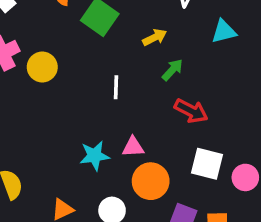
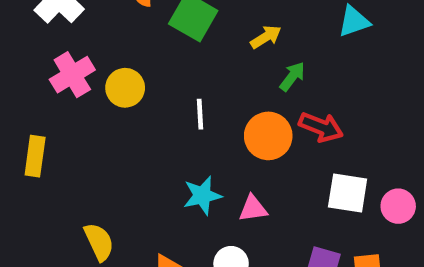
white line: (116, 87) -> (200, 114), moved
pink triangle: (133, 147) -> (253, 209), moved
orange circle: (151, 181) -> (268, 136), moved

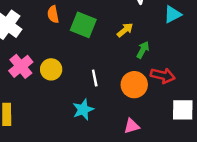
cyan star: (202, 195) -> (83, 110), moved

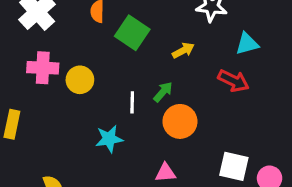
green arrow: (143, 50) -> (163, 92), moved
pink cross: (21, 66) -> (43, 68), turned 30
red arrow: (163, 76) -> (233, 81), moved

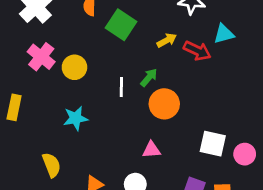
pink cross: (43, 68) -> (41, 57), turned 36
red arrow: (233, 81) -> (197, 51), moved
cyan star: (109, 139) -> (76, 118), moved

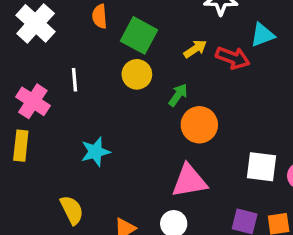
pink cross: (41, 57) -> (33, 101), moved
yellow circle: (74, 67) -> (137, 74), moved
white line: (121, 87) -> (75, 80), moved
pink triangle: (152, 150) -> (189, 181), size x1.6

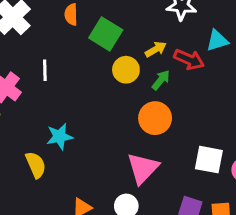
yellow circle: (137, 74) -> (126, 70), moved
green arrow: (178, 95) -> (161, 80), moved
pink triangle: (189, 181) -> (143, 168), turned -40
yellow semicircle: (72, 210) -> (36, 165), moved

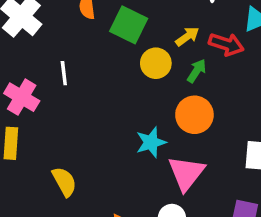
cyan star: (60, 137) -> (151, 142), moved

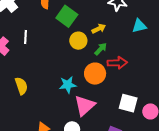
red arrow: (226, 44) -> (117, 63), moved, turned -30
yellow semicircle: (64, 182) -> (21, 86), moved

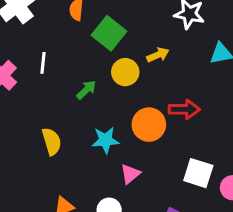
green arrow: (101, 49) -> (86, 90), moved
yellow semicircle: (21, 86) -> (52, 141), moved
pink triangle: (85, 106) -> (130, 174), size x0.6

